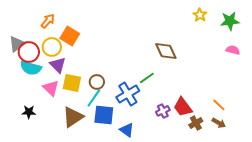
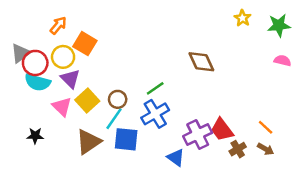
green line: (147, 78) -> (155, 88), moved
yellow square: (72, 83) -> (87, 101), turned 36
purple cross: (163, 111) -> (198, 134), size x1.6
blue triangle: (127, 130) -> (176, 158), moved

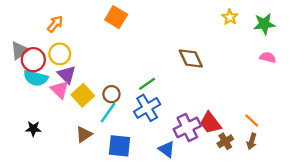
orange square: (85, 44) -> (116, 17), moved
pink triangle: (62, 107) -> (60, 90), moved
blue square: (126, 139) -> (120, 146), moved
brown triangle: (89, 142) -> (84, 134), size x0.7
brown arrow: (266, 149) -> (252, 141), turned 77

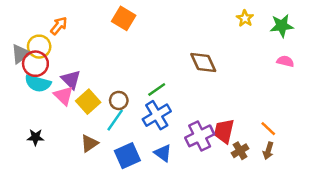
yellow circle: (60, 54) -> (39, 47), moved
red trapezoid: (210, 123) -> (224, 131), turned 50
blue square: (120, 146) -> (127, 156), turned -30
blue triangle: (167, 149) -> (163, 153), moved

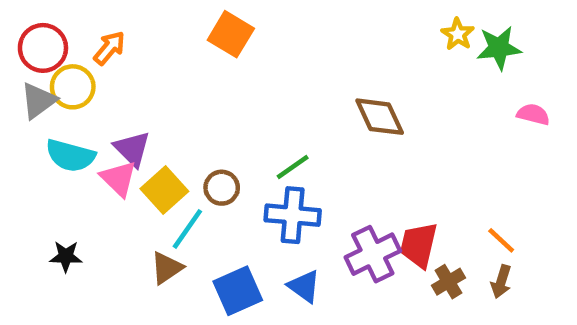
green star: (282, 26) -> (499, 48), moved
red circle: (35, 64) -> (43, 48), moved
blue cross: (157, 115) -> (293, 215), turned 36
cyan line: (115, 120) -> (187, 229), moved

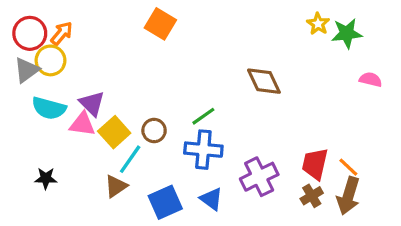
orange arrow: (109, 48) -> (62, 33), moved
pink triangle: (119, 179) -> (82, 124), turned -36
red trapezoid: (419, 245) -> (315, 164), moved
brown arrow: (501, 282) -> (348, 196), size x1.6

